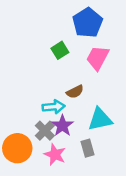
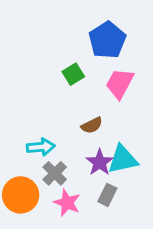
cyan arrow: (54, 107) -> (41, 147), moved
purple star: (62, 126) -> (100, 162), moved
gray rectangle: (88, 148) -> (107, 195), turned 42

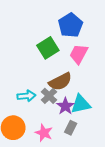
green square: (73, 74) -> (48, 48), size x1.5
brown semicircle: (92, 125) -> (60, 82), size x1.6
gray cross: (55, 173) -> (49, 96), moved

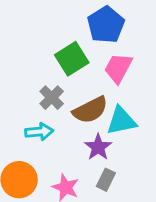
gray cross: (49, 96) -> (52, 98), moved
cyan triangle: (81, 104) -> (121, 121), moved

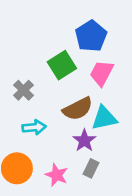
gray cross: (52, 98) -> (23, 90), moved

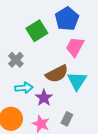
green square: (62, 65) -> (37, 31), moved
cyan triangle: (104, 118) -> (77, 81), turned -45
purple star: (84, 141) -> (44, 98), moved

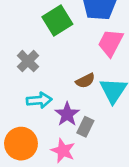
brown semicircle: (57, 74) -> (85, 81), size x0.6
gray rectangle: (67, 119) -> (85, 127), moved

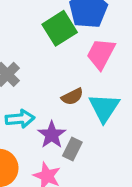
green square: (57, 20) -> (60, 28), moved

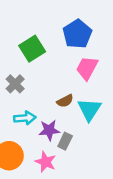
green square: (60, 28) -> (32, 49), moved
purple star: (52, 135) -> (49, 130), turned 30

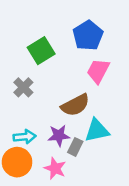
brown semicircle: (65, 101) -> (75, 105), size x1.6
cyan triangle: (89, 109) -> (97, 130), moved, turned 45
cyan arrow: (25, 118) -> (25, 137), moved

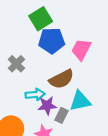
blue pentagon: (88, 35) -> (52, 41), moved, turned 30
green square: (41, 51) -> (41, 19), moved
cyan arrow: (25, 137) -> (35, 95), moved

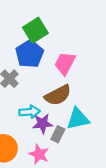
blue pentagon: (52, 41) -> (30, 54), moved, turned -30
pink trapezoid: (81, 49) -> (65, 63), moved

